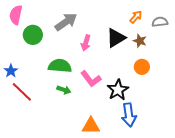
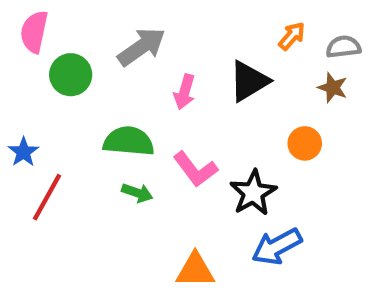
brown star: (140, 41) -> (333, 88), moved
red line: (22, 92) -> (47, 197), turned 75
blue arrow: (129, 115) -> (277, 247), turned 70

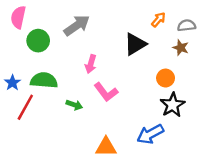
pink arrow: (184, 92) -> (91, 64), moved
green semicircle: (129, 141) -> (44, 80), moved
black star: (253, 193) -> (173, 105), moved

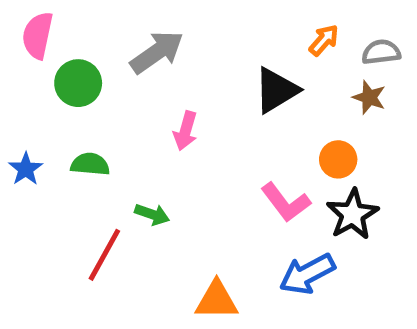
green semicircle: (44, 80) -> (90, 164), size x0.7
pink L-shape: (106, 92) -> (286, 202), moved
red line: (25, 107) -> (104, 255), moved

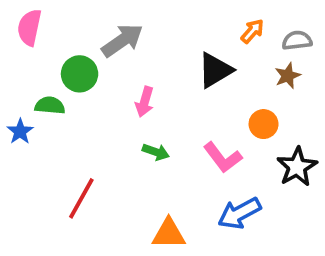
green circle: (78, 83) -> (80, 74), moved
brown star: (369, 97) -> (288, 76), turned 30
green semicircle: (90, 164) -> (50, 105), moved
green arrow: (152, 214) -> (156, 152), moved
black star: (352, 214) -> (297, 167), moved

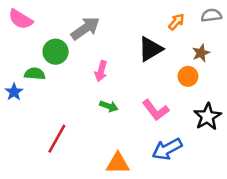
pink semicircle: (29, 27) -> (20, 19), turned -70
gray semicircle: (297, 40) -> (211, 15), moved
orange circle: (264, 124) -> (188, 76), moved

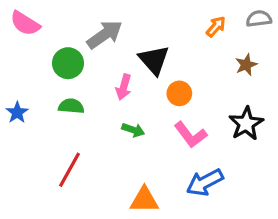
black triangle: (150, 49) -> (154, 60), moved, turned -40
green semicircle: (35, 74) -> (71, 106), moved
orange circle: (188, 76) -> (179, 93), moved
black star: (207, 117) -> (246, 124), moved

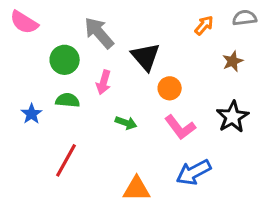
gray arrow: (105, 35) -> (99, 33), turned -96
pink arrow: (124, 87) -> (104, 82), moved
blue star: (17, 112) -> (32, 114), moved

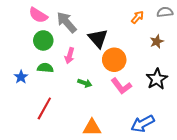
pink semicircle: (24, 22) -> (38, 15), moved
orange circle: (170, 88) -> (114, 60), size x1.5
blue arrow: (194, 172) -> (143, 124), moved

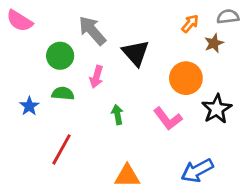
pink semicircle: (38, 15) -> (20, 21), moved
brown star: (157, 41) -> (214, 43), moved
orange circle: (114, 60) -> (186, 78), moved
green arrow: (85, 83) -> (117, 114), turned -120

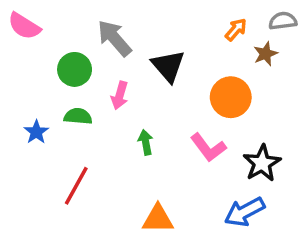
black star: (217, 109) -> (262, 163), moved

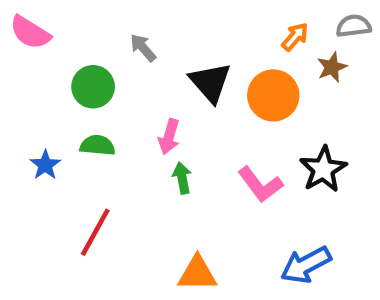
gray arrow: (114, 38) -> (143, 48), size x0.6
pink arrow: (120, 95) -> (169, 137), moved
orange circle: (231, 97) -> (273, 95), moved
black star: (262, 163) -> (323, 169), moved

